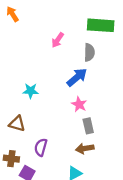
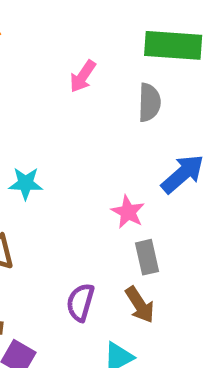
blue arrow: (77, 77) -> (183, 174), moved
purple semicircle: (41, 147) -> (80, 302), moved
brown arrow: (85, 148) -> (140, 305), turned -114

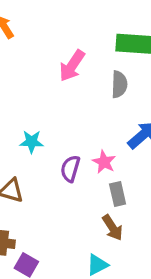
pink arrow: (83, 76) -> (72, 66), size x1.4
purple semicircle: (80, 302) -> (70, 169), moved

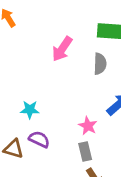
purple semicircle: (70, 169) -> (39, 139), moved, turned 100
gray rectangle: (118, 194) -> (85, 151), moved

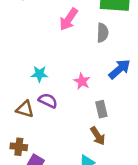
pink star: (88, 126) -> (82, 81), moved
gray rectangle: (85, 151) -> (101, 109), moved

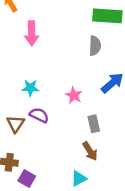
pink arrow: (69, 19) -> (32, 33), moved, turned -35
brown triangle: (25, 109) -> (16, 124), turned 48

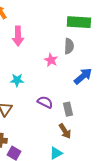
pink star: (74, 95) -> (51, 60), moved
purple semicircle: (39, 115) -> (45, 102), moved

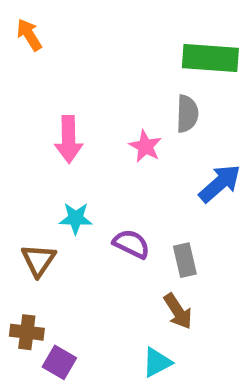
pink arrow: (18, 36) -> (69, 139), moved
cyan star: (17, 80) -> (76, 218), moved

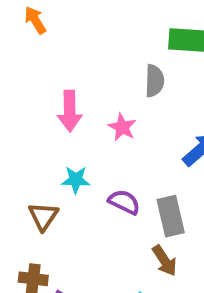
gray semicircle: (187, 114) -> (154, 81), moved
pink star: (145, 146) -> (122, 127), moved
gray rectangle: (185, 260) -> (171, 216), size x1.4

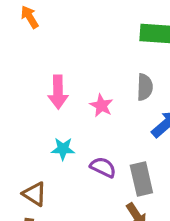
gray semicircle: (154, 81) -> (145, 87), moved
brown triangle: (43, 216) -> (35, 194), moved, turned -32

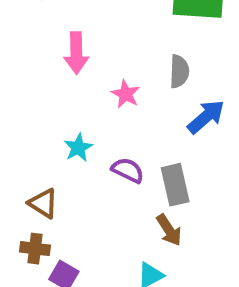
pink arrow: (58, 92) -> (76, 53), moved
cyan star: (63, 149) -> (78, 148), turned -30

